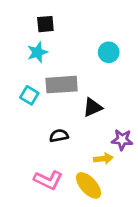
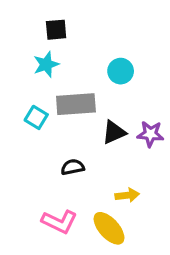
cyan circle: (109, 52) -> (121, 71), moved
purple star: (122, 140) -> (150, 134), moved

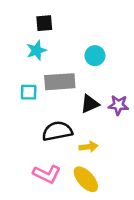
cyan square: (36, 117) -> (29, 92), turned -30
black semicircle: (73, 167) -> (57, 131), size x1.6
yellow arrow: (127, 195) -> (88, 147), moved

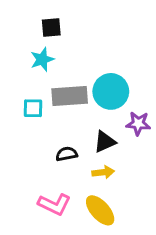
cyan circle: (95, 56) -> (111, 91), moved, size x1.5
black triangle: (90, 104) -> (105, 142), moved
black semicircle: (57, 131) -> (67, 154), size x0.6

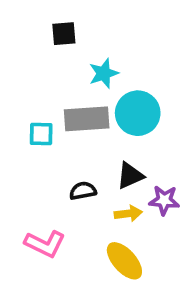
cyan star: (42, 59) -> (104, 73), moved
purple star: (138, 123) -> (164, 200), moved
pink L-shape: (54, 204) -> (45, 244), moved

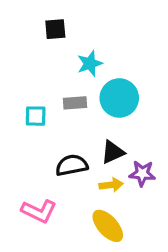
gray rectangle: (87, 119) -> (75, 103), size x0.6
black semicircle: (83, 191) -> (72, 165), size x1.4

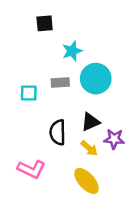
black semicircle: (72, 165) -> (58, 132), turned -80
yellow arrow: (111, 185) -> (89, 148), turned 48

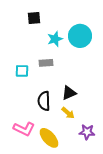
cyan circle: (96, 79) -> (80, 36), moved
purple star: (114, 139) -> (87, 132), moved
yellow ellipse: (87, 181) -> (49, 138), moved

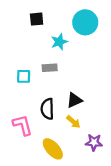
cyan circle: (80, 36) -> (85, 22), moved
pink L-shape: (24, 129) -> (23, 125), moved, turned -130

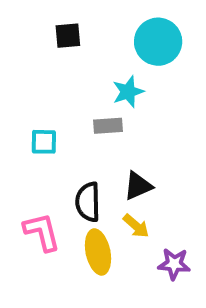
cyan star: (59, 42) -> (128, 92), moved
gray rectangle: (50, 68) -> (108, 126), moved
yellow ellipse: (53, 149) -> (98, 252), moved, turned 30

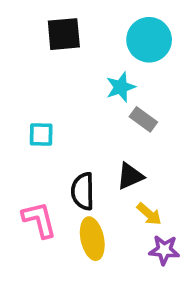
black square: (68, 36) -> (64, 34), size x1.4
gray rectangle: (108, 126) -> (143, 119), moved, turned 40
yellow arrow: (136, 226) -> (149, 214), moved

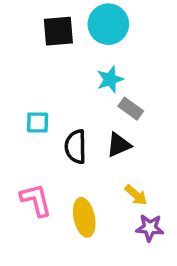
cyan circle: (149, 40) -> (108, 24), moved
black triangle: (130, 176) -> (119, 145), moved
black semicircle: (83, 191) -> (76, 147), moved

